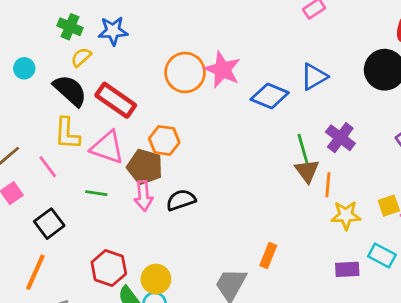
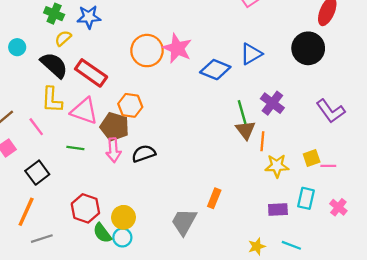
cyan rectangle: (382, 256) -> (306, 198), turned 75

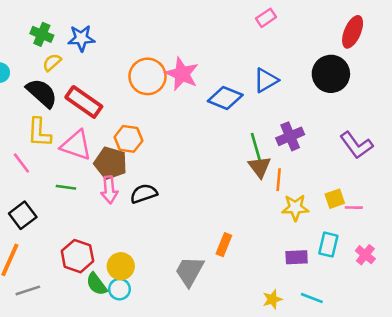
purple cross: (272, 103) -> (290, 136), turned 30

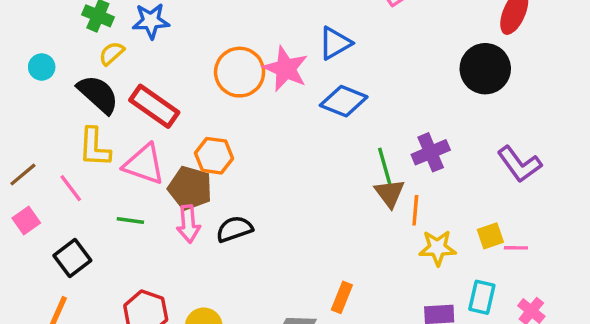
blue triangle: (266, 80) -> (335, 43), moved

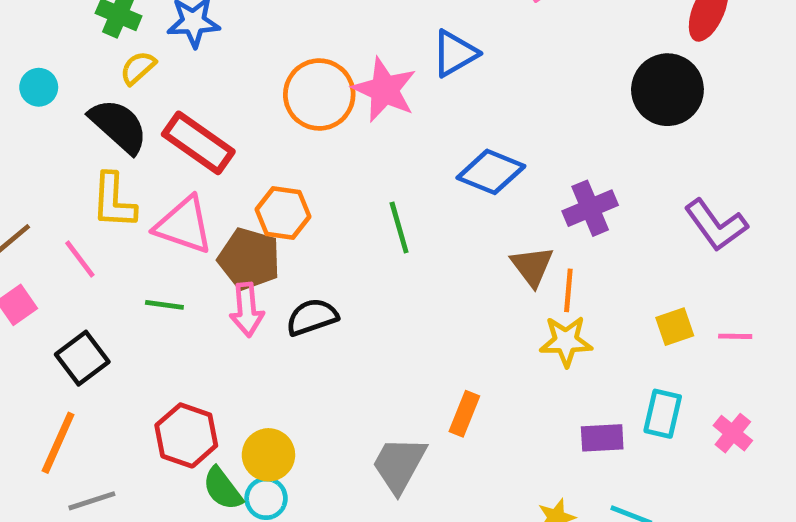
blue diamond: (344, 101) -> (491, 172), moved
green line: (385, 166) -> (399, 228), moved
yellow star: (437, 248) -> (566, 341), moved
pink line: (516, 248) -> (735, 336), moved

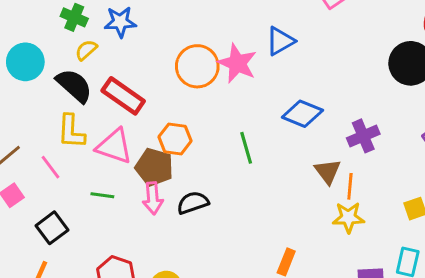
cyan circle: (39, 87) -> (25, 62), size x1.6

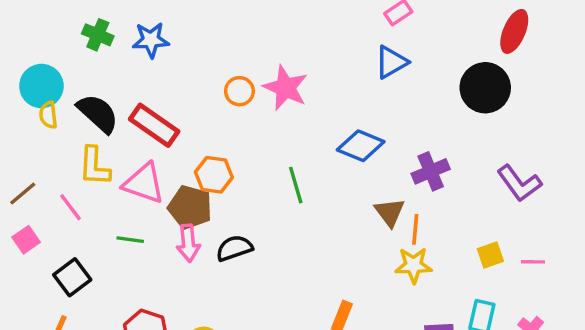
blue triangle: (280, 41) -> (391, 62), moved
yellow semicircle: (86, 50) -> (48, 115), moved, turned -55
orange circle: (197, 66) -> (239, 91), size x0.6

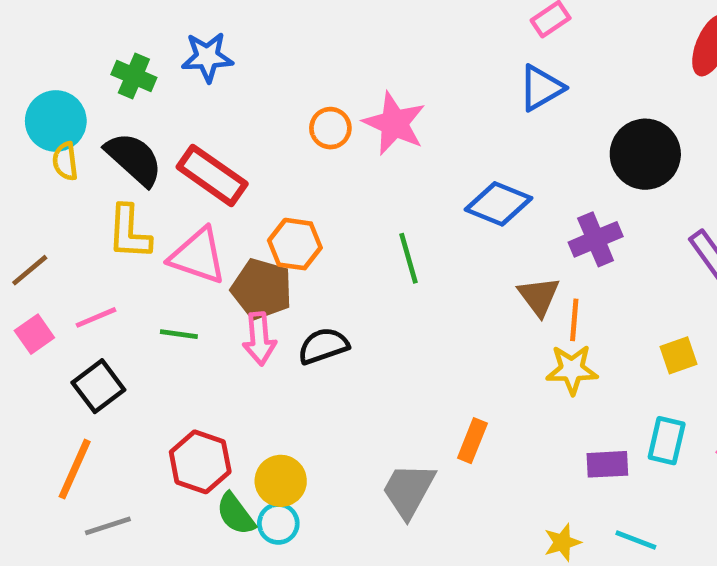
green cross: (98, 35) -> (134, 76), moved
black circle: (485, 88) -> (645, 154), moved
pink line: (70, 207) -> (96, 317), moved, turned -76

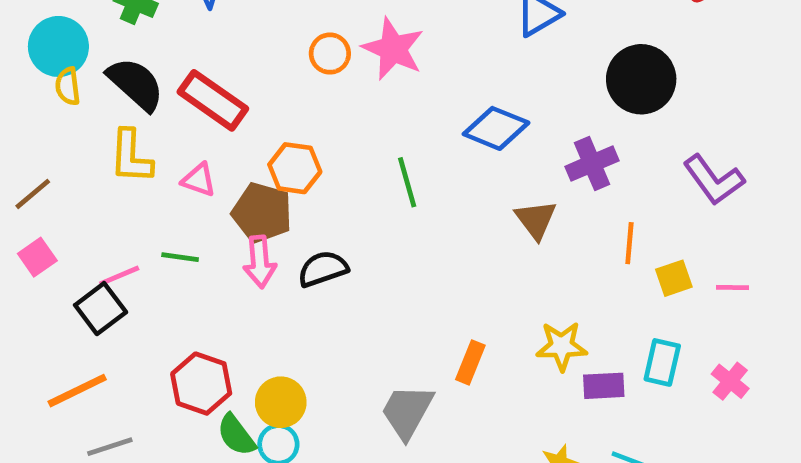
pink triangle: (198, 256) -> (199, 180), size x0.6
pink line: (96, 317) -> (119, 276), moved
orange line: (574, 320) -> (629, 243), moved
yellow star: (572, 370) -> (562, 346), moved
orange line: (75, 469) -> (77, 391), turned 40

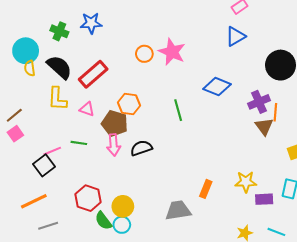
red rectangle: (213, 100) -> (93, 74), turned -76
brown triangle: (536, 220) -> (264, 126), moved
orange line: (629, 243) -> (275, 112), moved
pink square: (37, 257) -> (15, 134), moved
gray trapezoid: (407, 412) -> (178, 210), turned 52

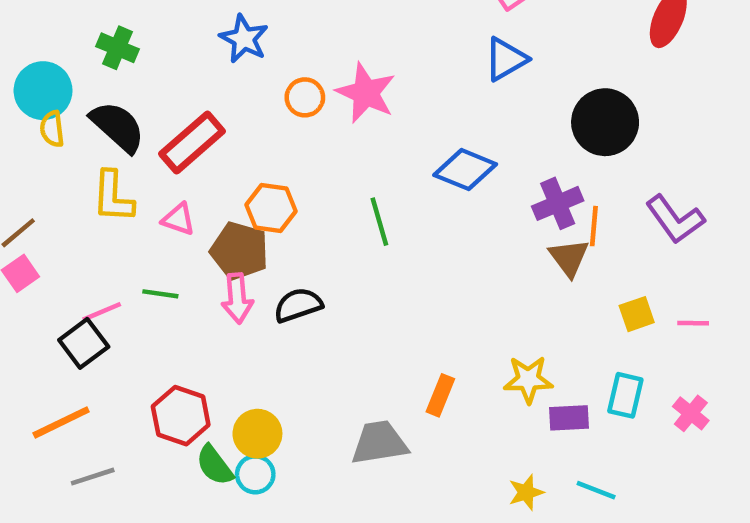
blue star: (91, 23) -> (244, 39), moved, turned 30

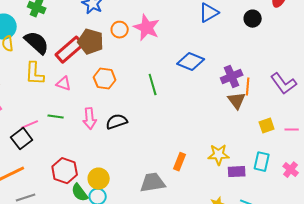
black circle: (605, 122) -> (253, 19), moved, size x0.6
brown pentagon: (239, 251) -> (91, 42), moved

